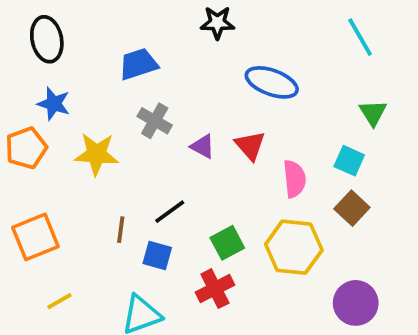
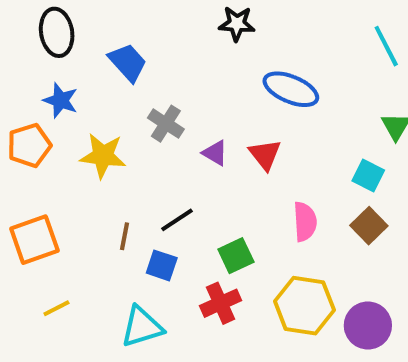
blue trapezoid: (138, 64) -> (128, 62), moved, turned 63
pink semicircle: (294, 179) -> (305, 222), moved
yellow hexagon: (294, 247) -> (304, 306), moved

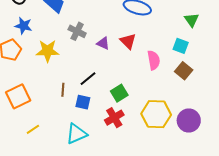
pink semicircle: (305, 222) -> (154, 60), moved

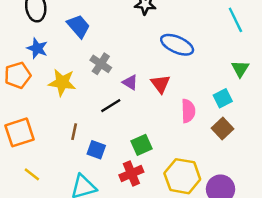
cyan square: (181, 46) -> (223, 98), turned 35
black line: (88, 79) -> (111, 106), moved
yellow line: (33, 129) -> (32, 174), turned 64

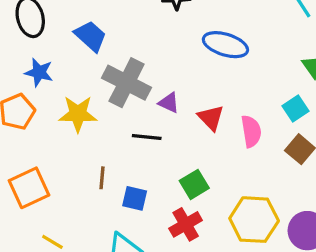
gray cross: (101, 64) -> (127, 83), size x1.6
red triangle: (160, 84) -> (211, 118), moved
black line: (111, 106) -> (147, 137), turned 45

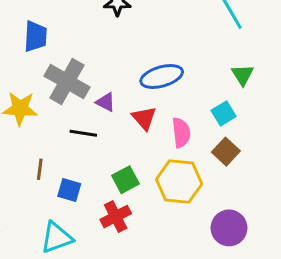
blue trapezoid: (90, 36) -> (35, 36), turned 48
blue ellipse: (225, 45) -> (162, 76), moved, turned -36
yellow hexagon: (254, 220) -> (179, 182), moved

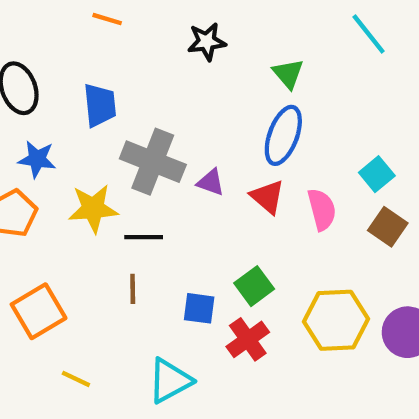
green triangle: (243, 75) -> (288, 74), moved
blue ellipse: (162, 76) -> (283, 135), turned -45
black line: (83, 133) -> (144, 237), moved
yellow hexagon: (179, 182) -> (336, 320), moved
blue square: (69, 190) -> (199, 308), moved

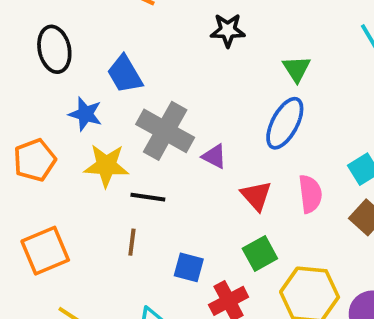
blue trapezoid: (100, 105) -> (125, 74), turned 147
blue star: (37, 159) -> (85, 114), moved
red triangle: (267, 197) -> (256, 196), moved
green square: (254, 286) -> (260, 254), moved

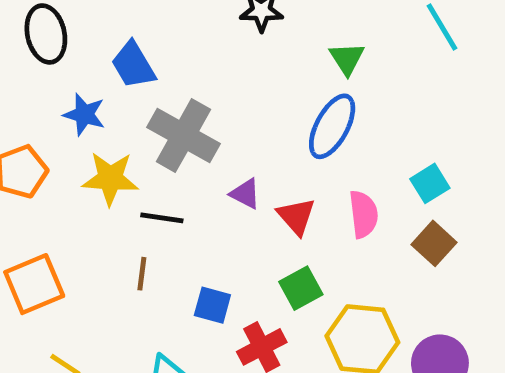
purple triangle: (214, 156) -> (245, 194), moved

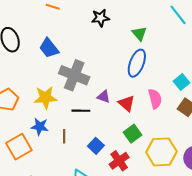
blue star: (84, 114) -> (40, 127), moved
black line: (162, 218) -> (81, 111), moved
blue square: (212, 305) -> (96, 146), turned 35

